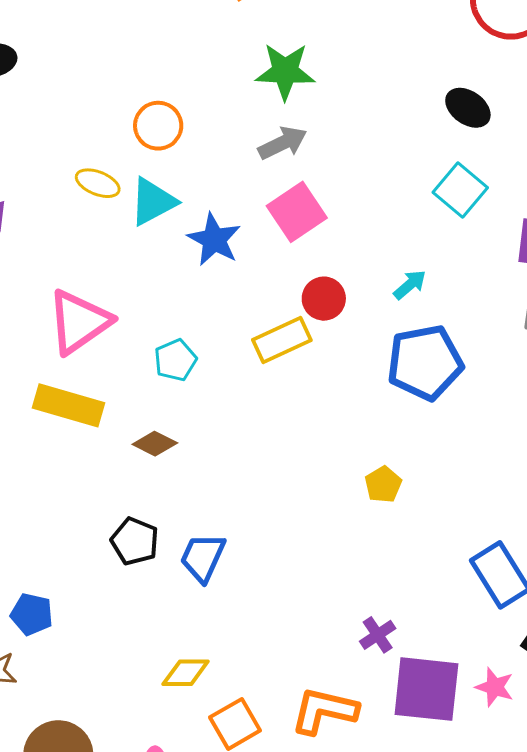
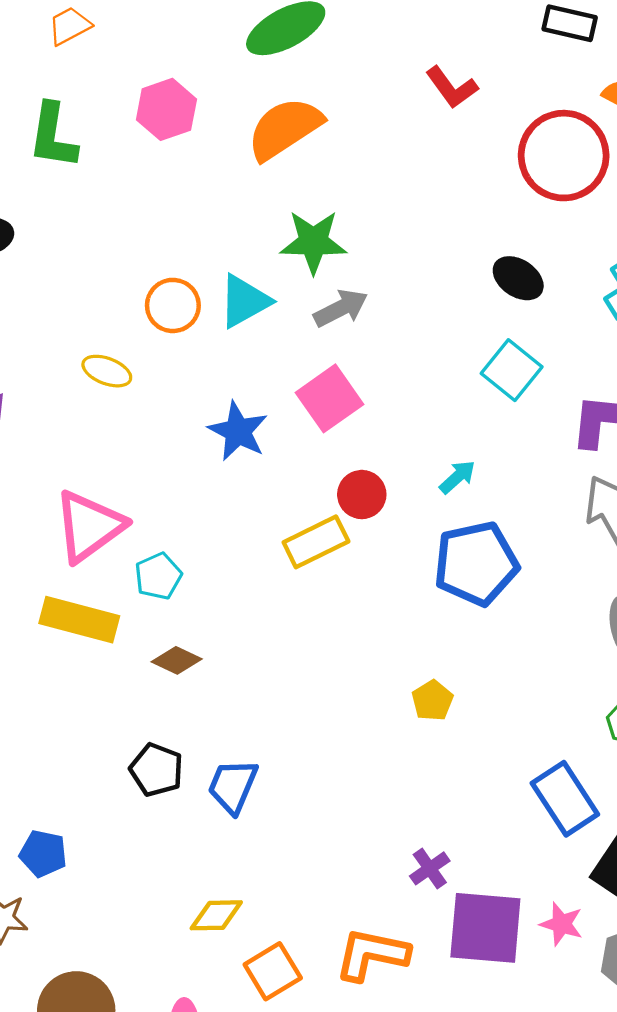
gray arrow: (283, 143) -> (341, 308), moved
cyan triangle: (153, 202) -> (244, 301), moved
cyan pentagon: (175, 360) -> (158, 576), moved

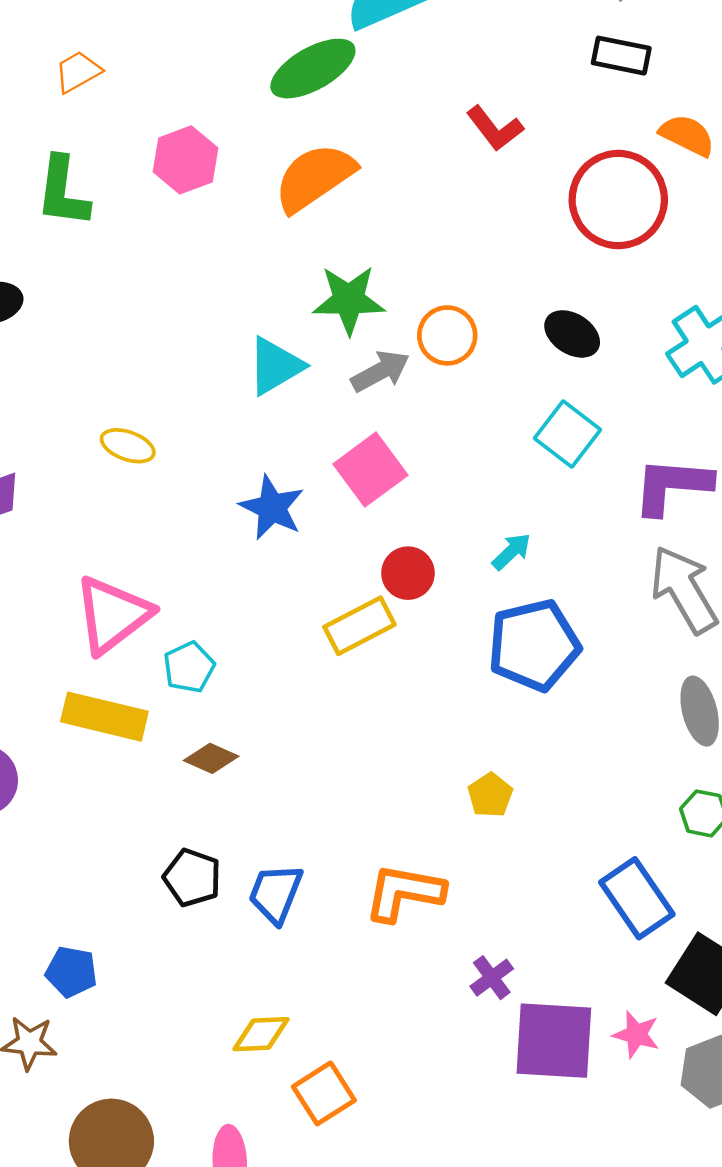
orange circle: (173, 305) -> (447, 335), moved
orange L-shape: (372, 954) -> (404, 893), moved

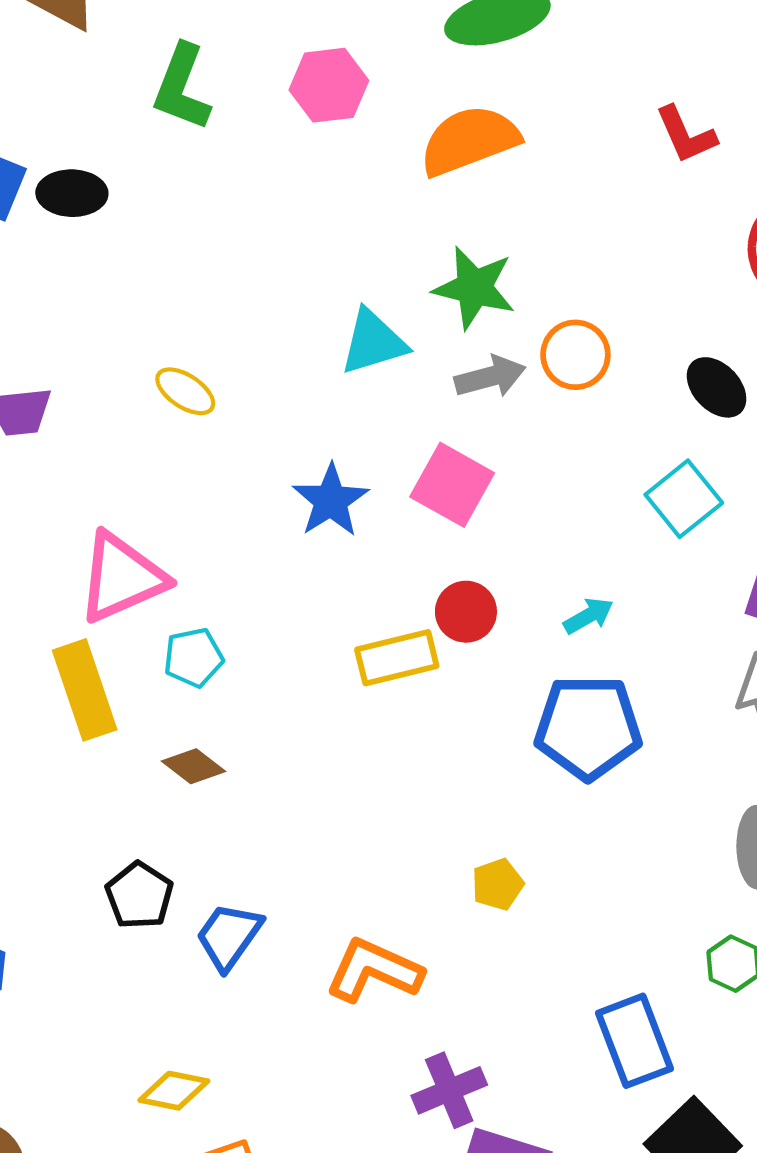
pink square: (370, 470) -> (452, 485), turned -38
yellow rectangle: (104, 717) -> (85, 690), turned 44
purple cross: (492, 978) -> (449, 1090), size x1.4

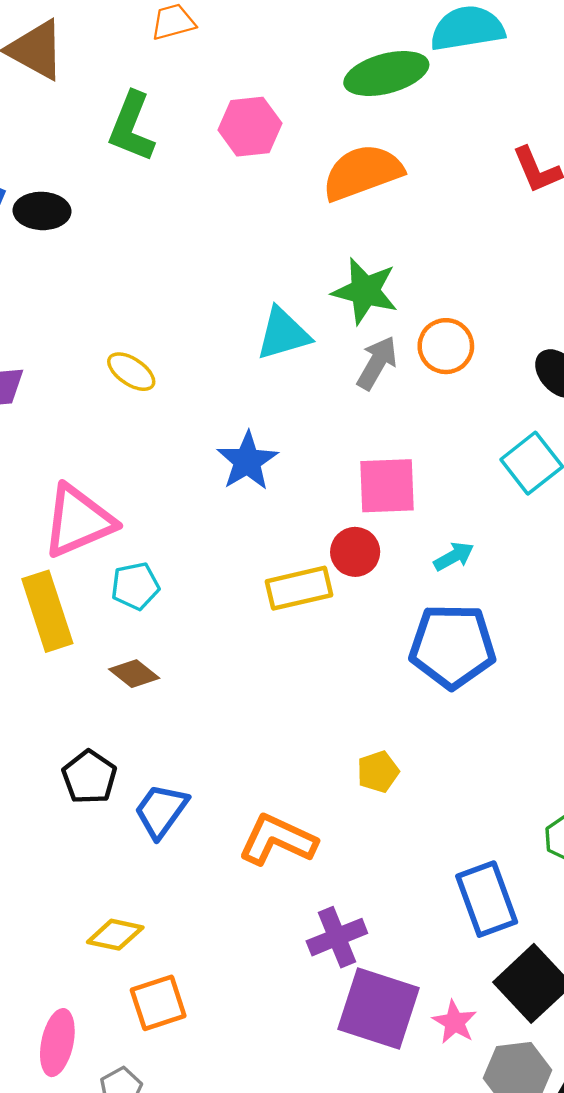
gray arrow: (490, 377) -> (377, 363), turned -46
pink square: (452, 485) -> (387, 486), moved, turned -32

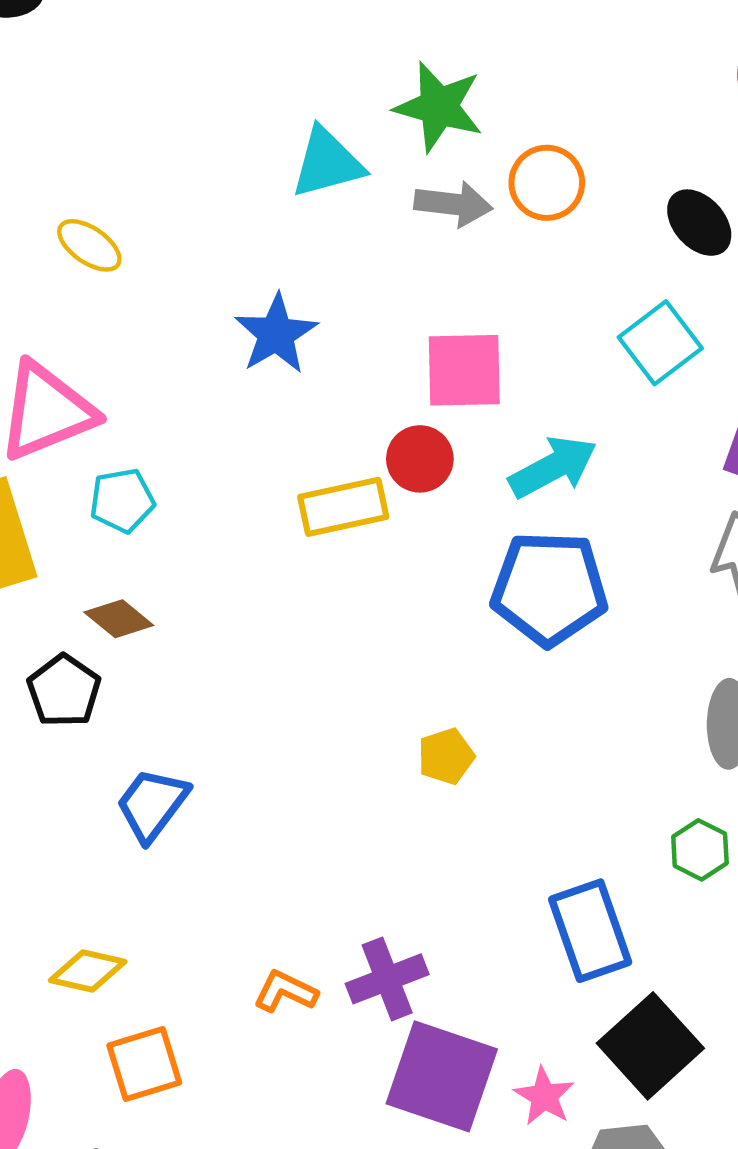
gray arrow: (377, 363) -> (453, 204), turned 66
yellow ellipse: (131, 372) -> (89, 245), moved
cyan arrow: (454, 556) -> (553, 467), size x1.6
black pentagon: (89, 777) -> (64, 691), moved
orange L-shape: (278, 840) -> (285, 991), moved, size x0.6

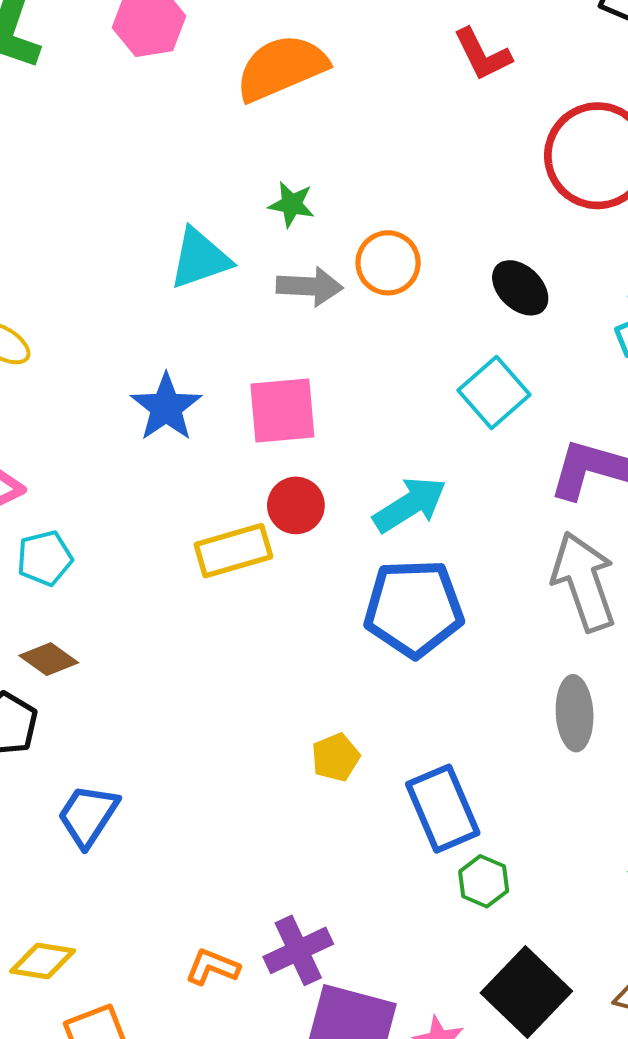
green star: (439, 107) -> (292, 204), size x0.6
pink square: (464, 370) -> (282, 411), moved
green hexagon: (700, 850) -> (484, 881), moved
blue rectangle: (590, 931) -> (443, 809), moved

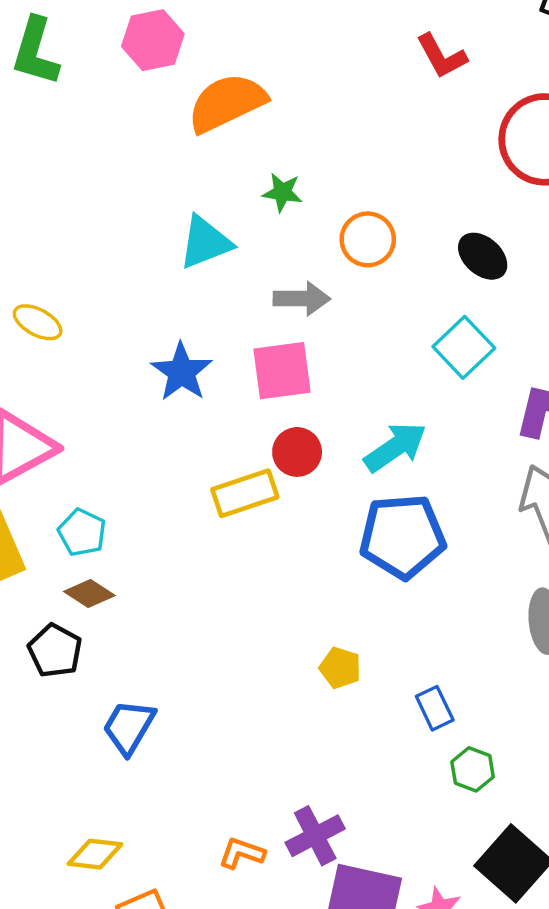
orange semicircle: (281, 68) -> (227, 103), moved
gray arrow: (310, 286) -> (302, 299), moved
cyan pentagon: (45, 558) -> (82, 532), moved, turned -30
yellow pentagon: (335, 757) -> (340, 668), turned -30
blue rectangle: (443, 809) -> (435, 708), size x0.6

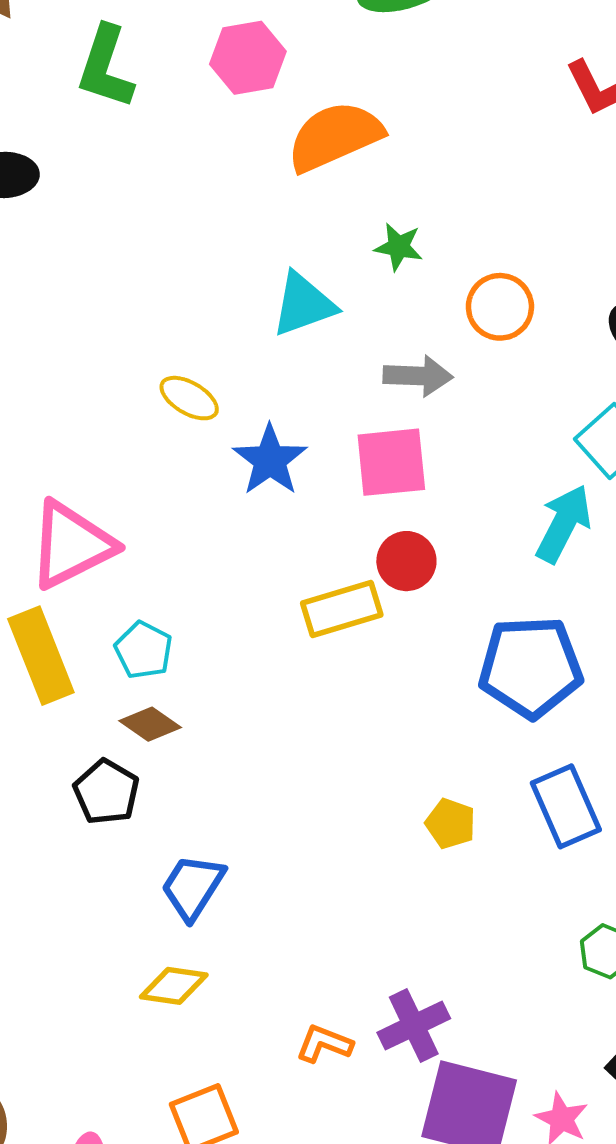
yellow ellipse: (38, 322) -> (189, 398), moved
cyan arrow: (395, 447) -> (564, 524), moved, turned -30
blue rectangle: (435, 708) -> (566, 806), moved, size x1.5
yellow diamond: (95, 854) -> (174, 986), moved

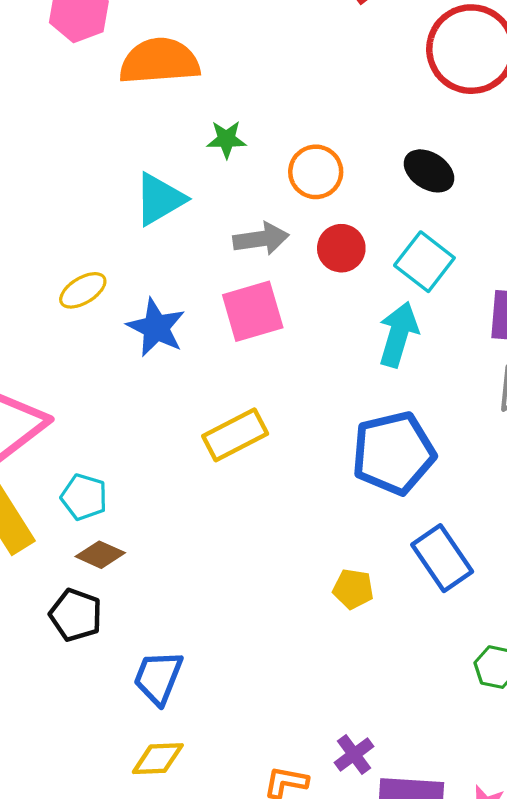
orange semicircle: (335, 136) -> (159, 61), turned 30
yellow ellipse: (189, 398) -> (83, 290), turned -51
red circle: (406, 561) -> (341, 248), moved
purple cross: (414, 1026) -> (354, 755), size x0.7

